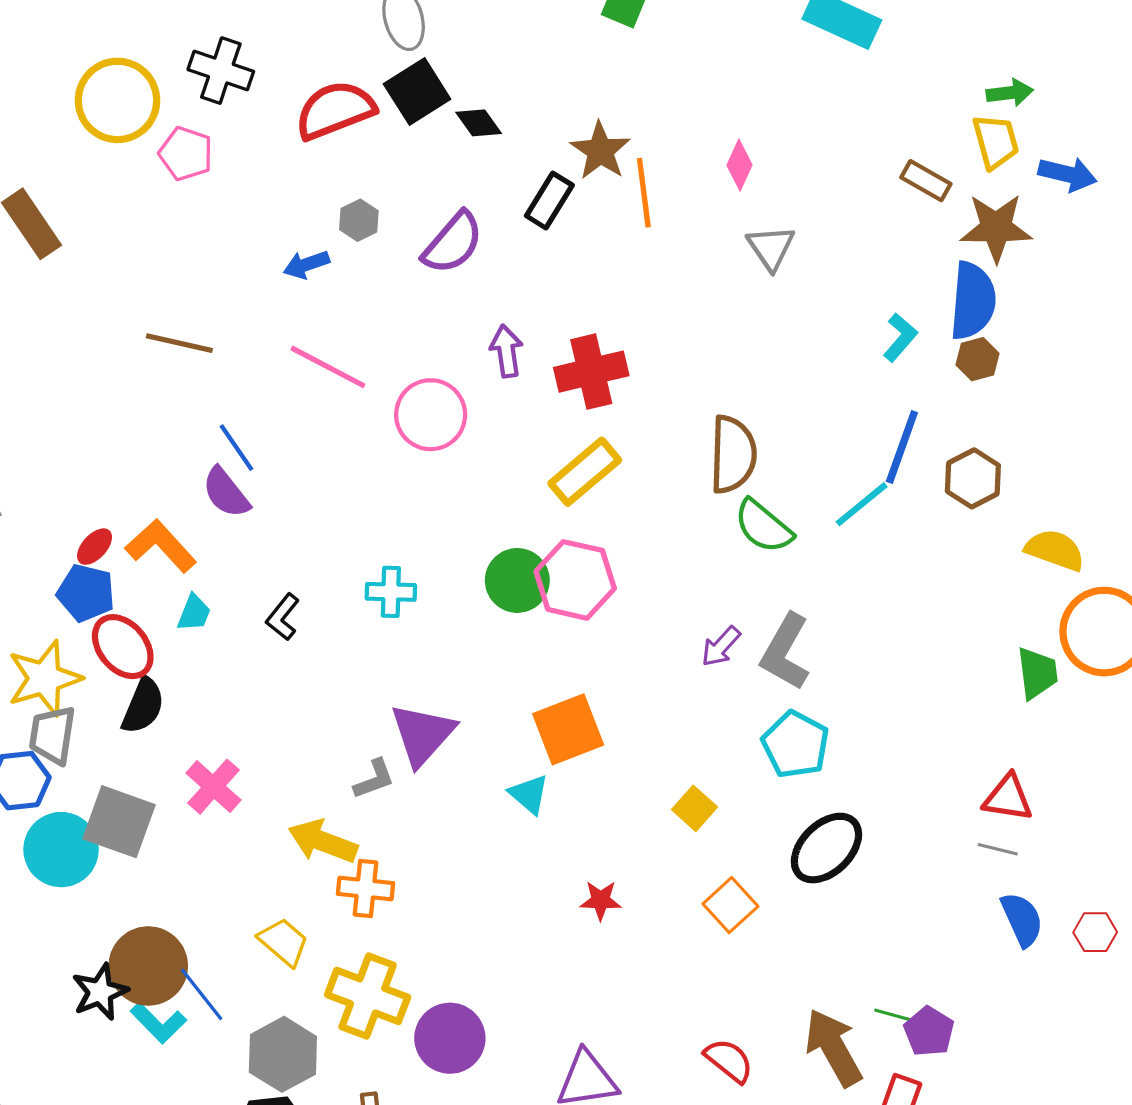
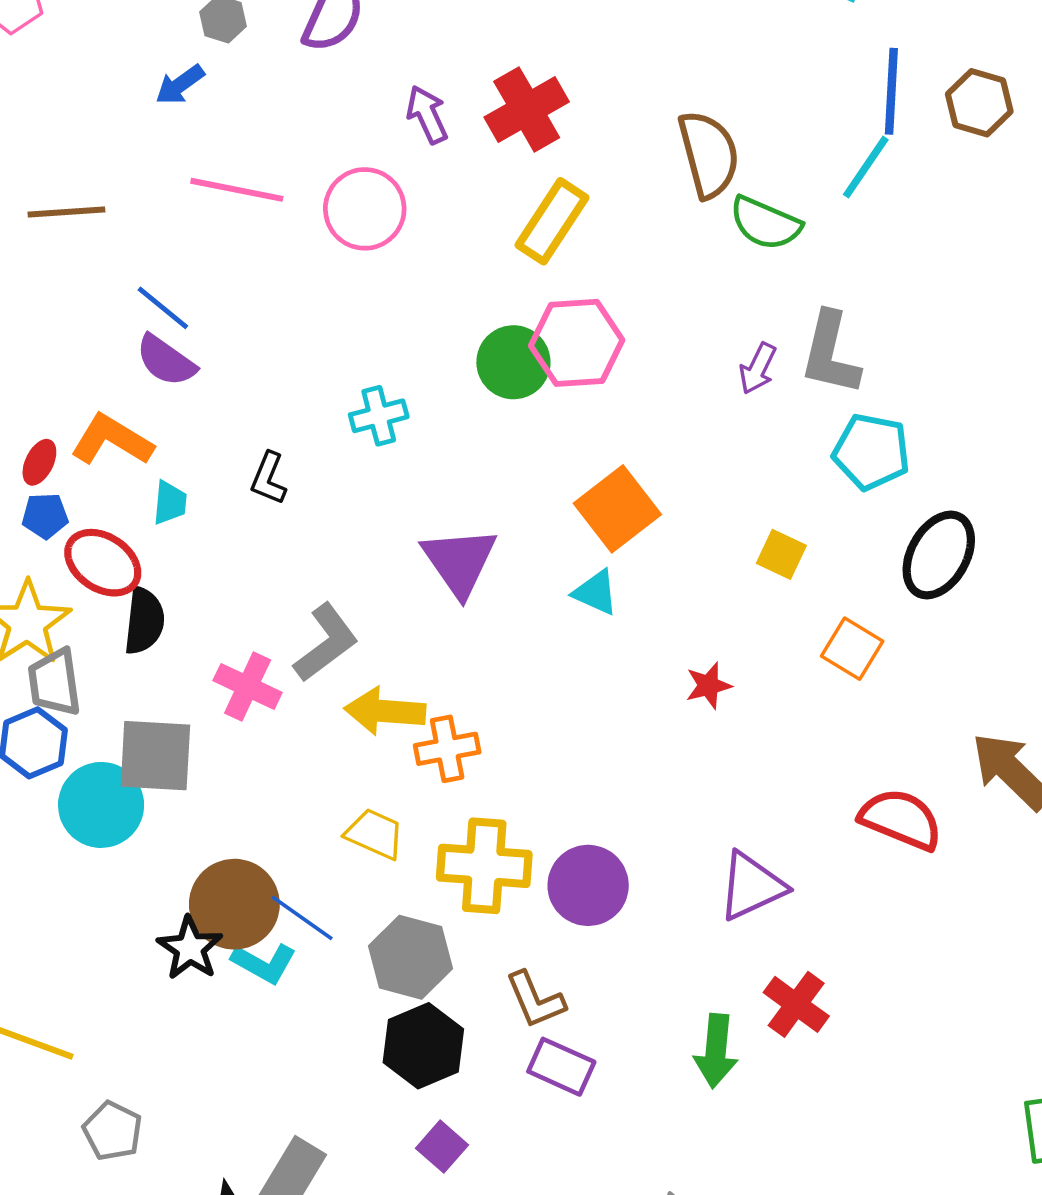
blue pentagon: (86, 593) -> (45, 516), size x0.7
gray L-shape: (374, 779) -> (326, 643), moved, size x1.5
red semicircle: (729, 1060) -> (901, 819), size x1.4

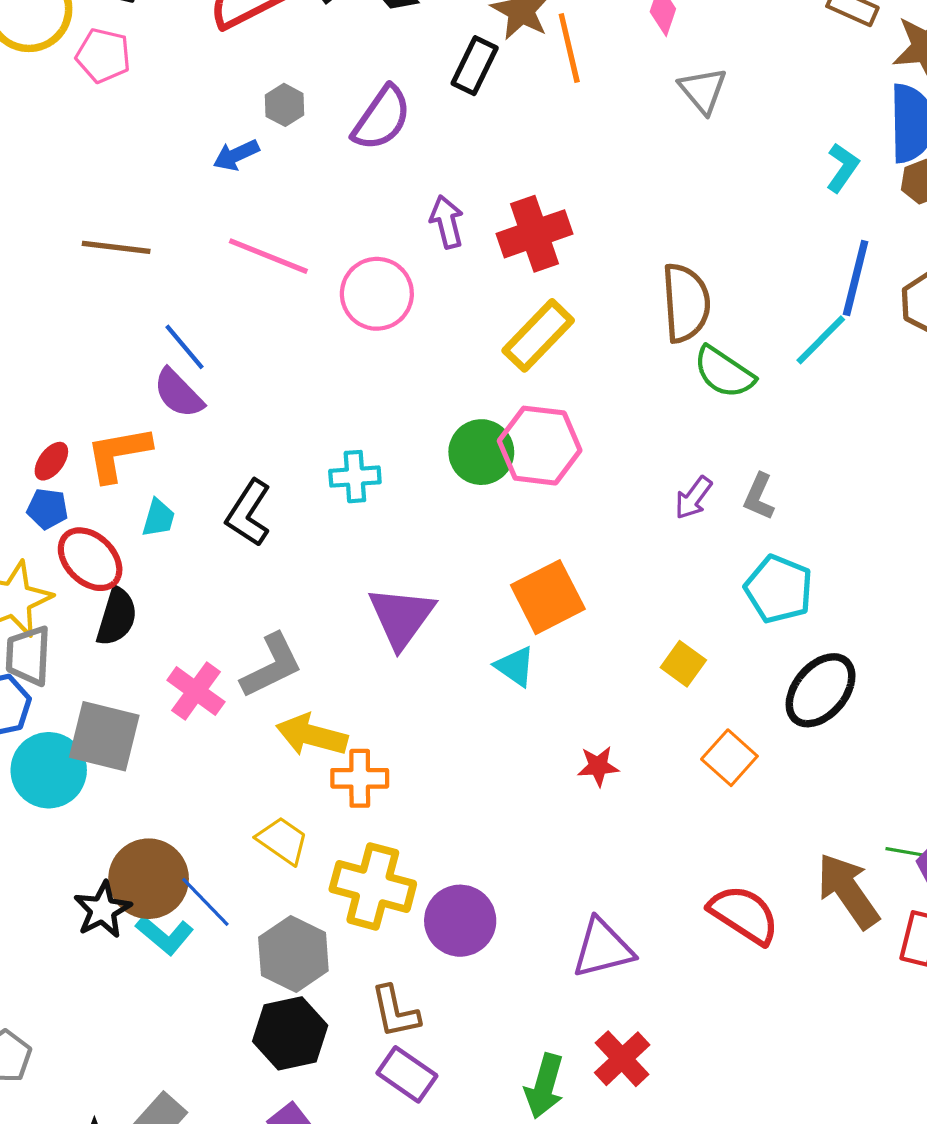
gray L-shape: (830, 354) -> (759, 497), size x0.6
orange L-shape: (112, 440) -> (118, 454), turned -52
black L-shape: (269, 478) -> (249, 513), size x1.4

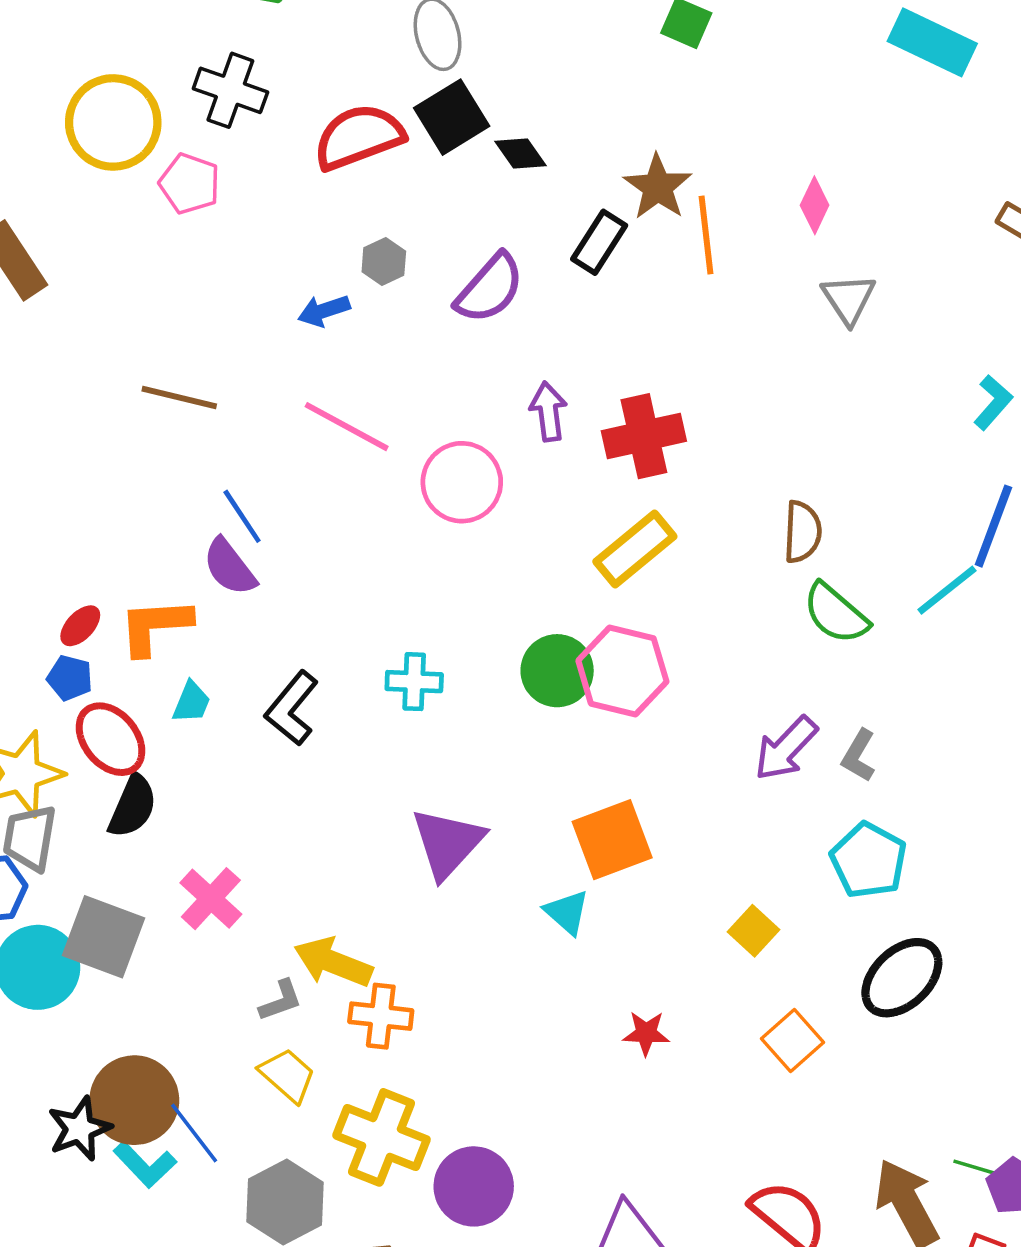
brown semicircle: (686, 303) -> (802, 532), size x0.7
purple arrow: (693, 498) -> (786, 748), size x1.4
gray L-shape: (272, 666) -> (281, 1001), moved, size x0.6

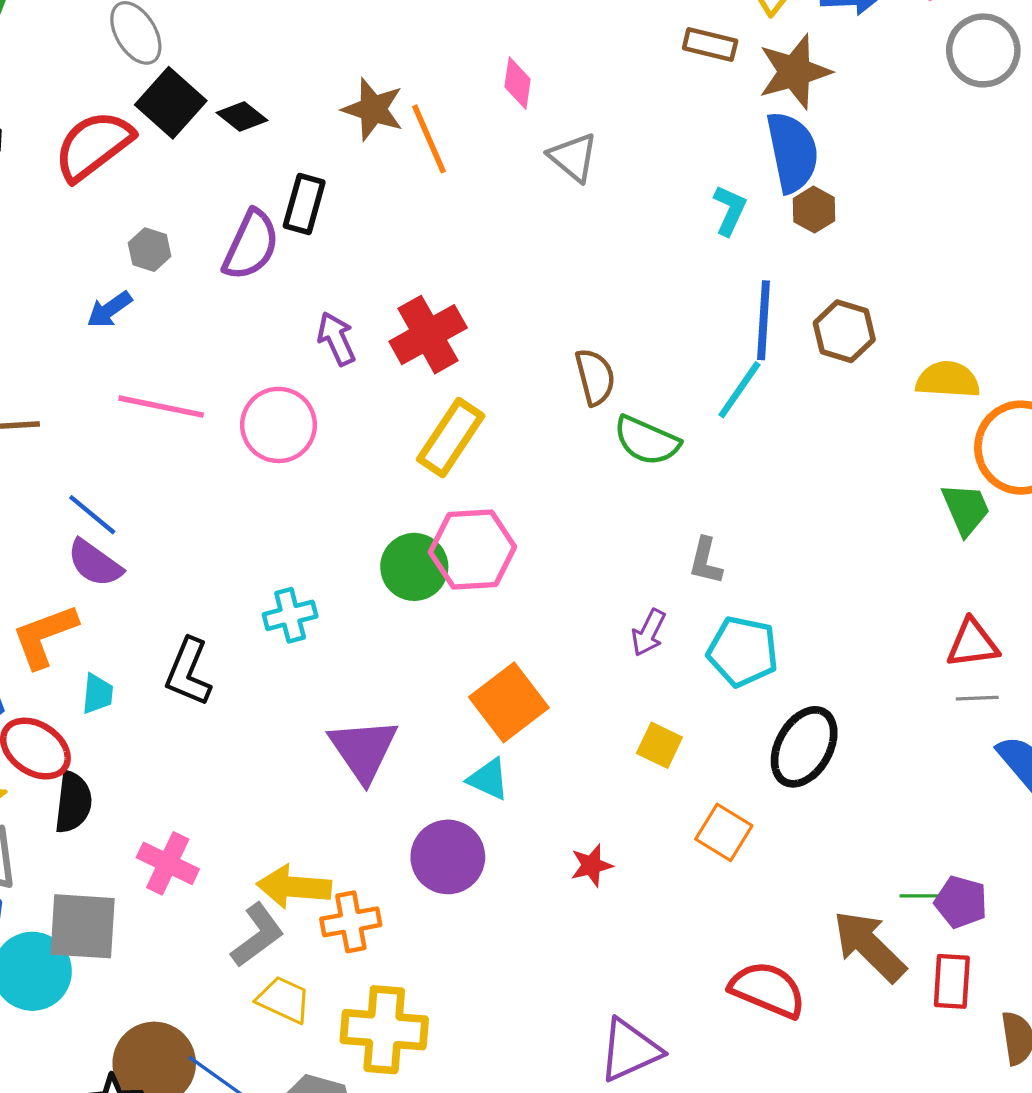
black rectangle: (599, 242) -> (304, 204), moved
purple arrow: (786, 748) -> (649, 633), moved, size x0.7
gray L-shape: (281, 1001) -> (257, 935), size x1.5
purple circle: (474, 1186) -> (448, 857), moved

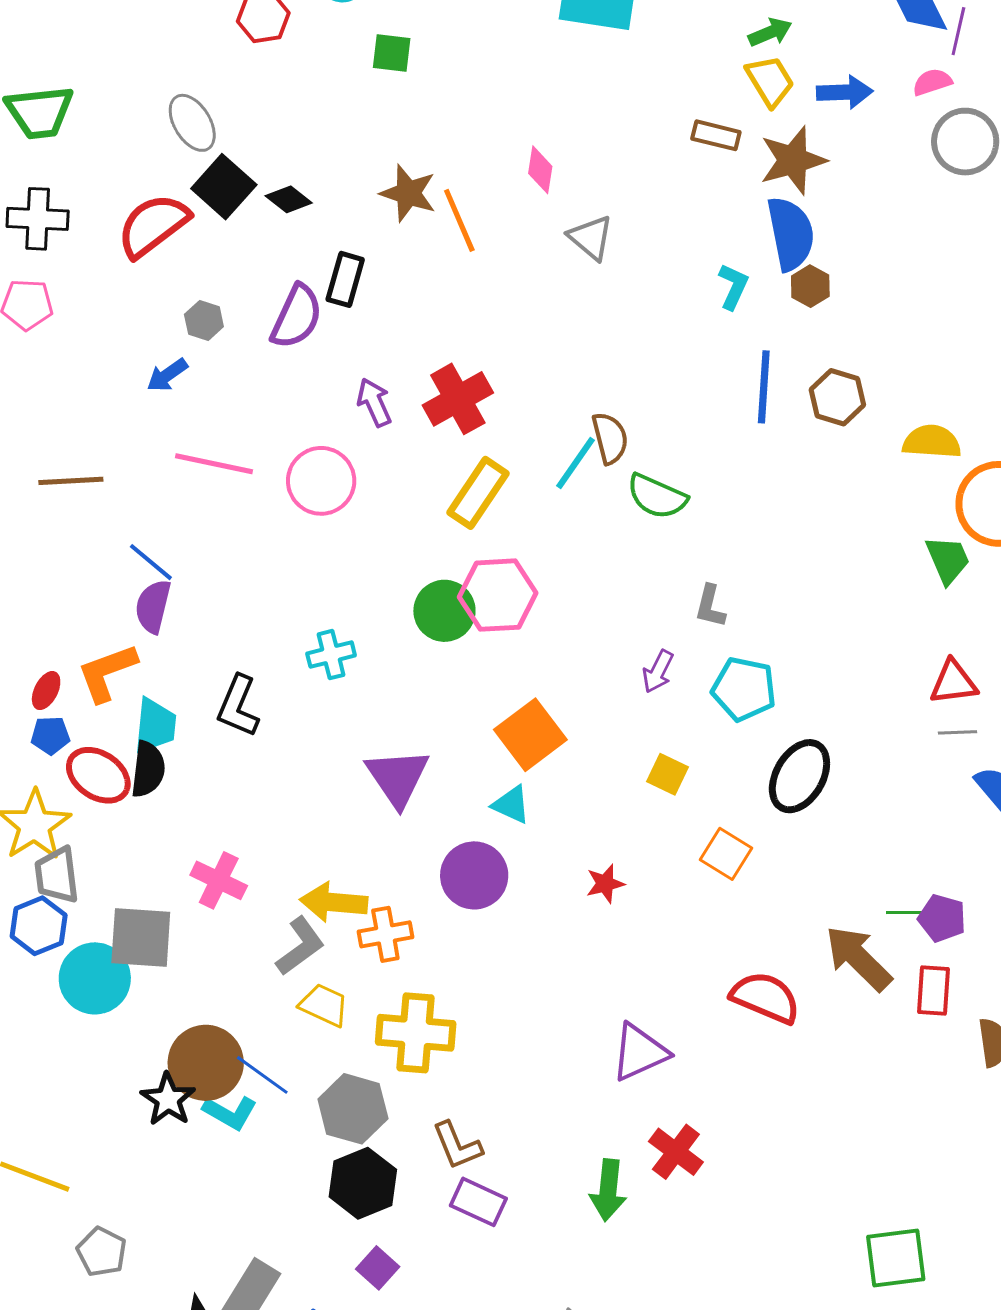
cyan line: (739, 390) -> (576, 463), moved
purple semicircle: (95, 563) -> (153, 606), turned 68
cyan trapezoid: (97, 694) -> (155, 726), size x1.5
black semicircle: (73, 802) -> (148, 769), moved

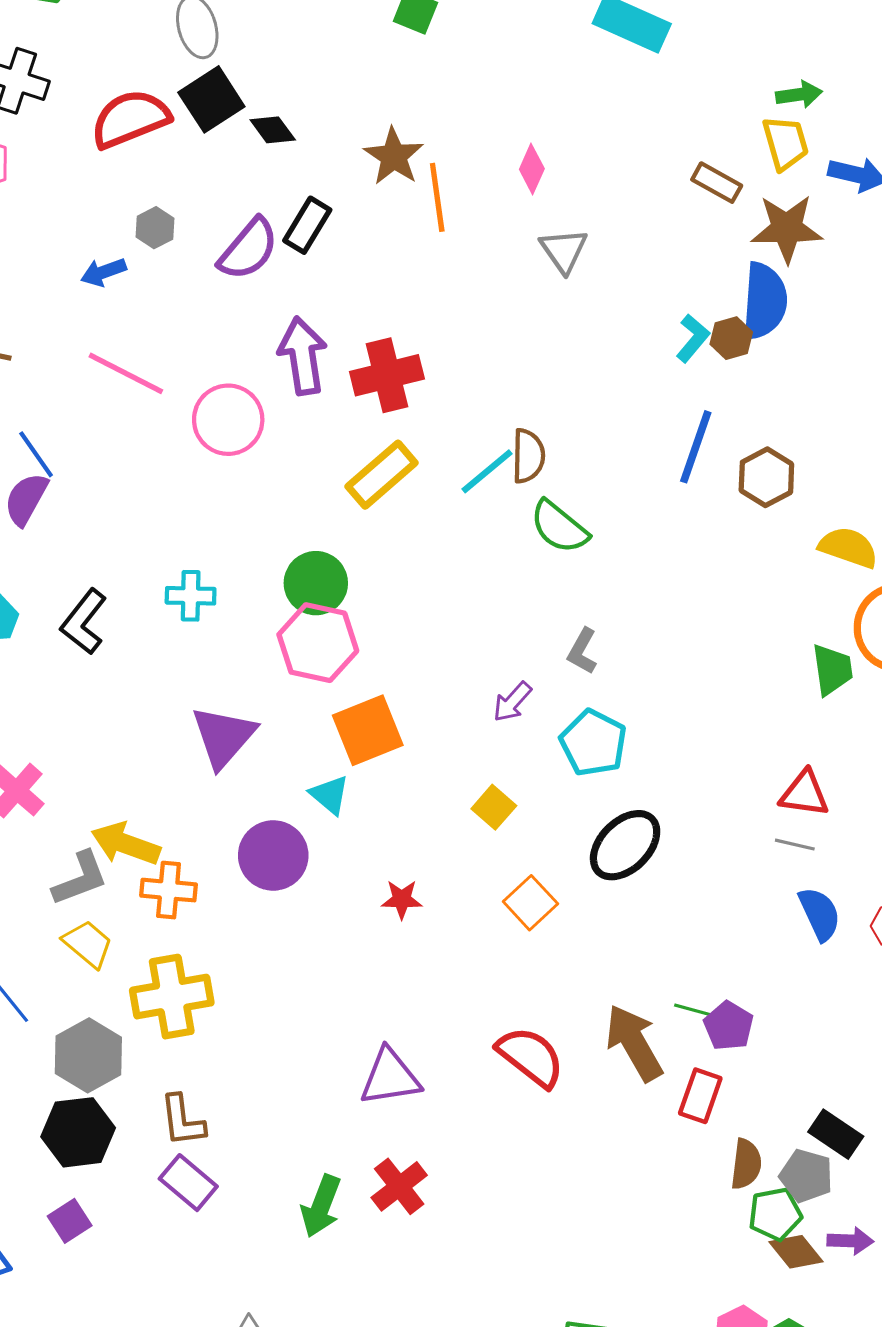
brown hexagon: (810, 286) -> (731, 338), moved
purple arrow: (374, 402) -> (303, 356), size x1.5
pink hexagon: (498, 595) -> (318, 643), moved
yellow cross: (416, 1033) -> (172, 997), turned -30

